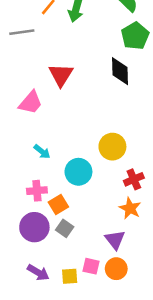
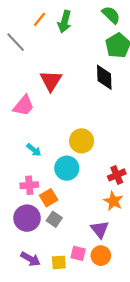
gray line: (22, 32) -> (16, 42), turned 55
yellow circle: (112, 147) -> (82, 141), moved

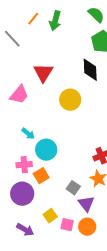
yellow circle: (82, 141) -> (70, 100), moved
cyan circle: (67, 168) -> (46, 150), moved
gray square: (54, 219) -> (73, 188), moved
yellow square: (59, 262) -> (50, 216), moved, turned -32

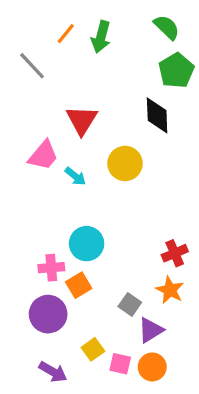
cyan arrow: (28, 134) -> (75, 176), moved
purple triangle: (86, 204) -> (151, 330), turned 36

